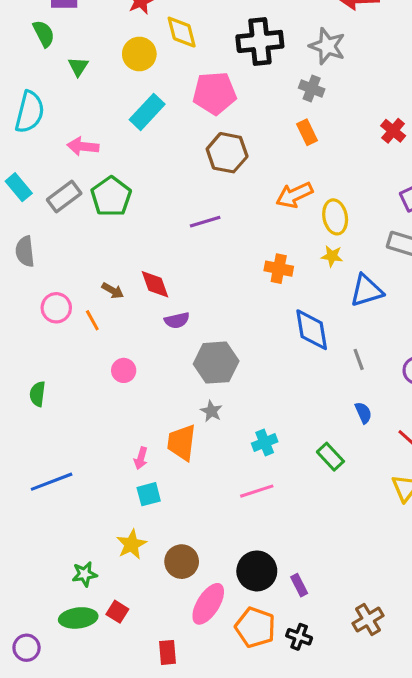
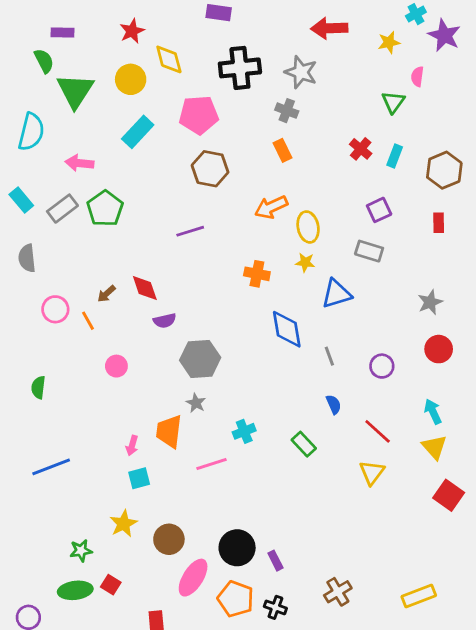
green triangle: (78, 67) -> (75, 91), size x2.0
brown arrow: (113, 291) -> (106, 294), turned 108
pink line: (257, 491) -> (212, 464), moved

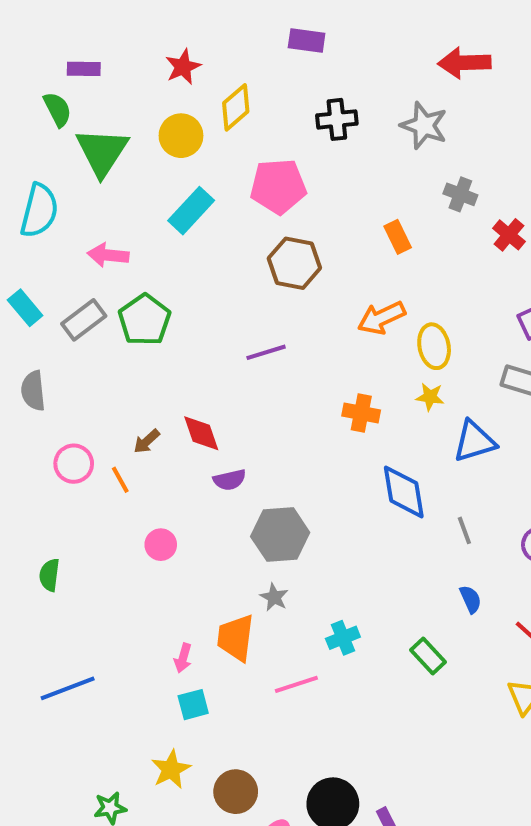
yellow diamond: (169, 59) -> (236, 107), turned 64
black cross: (240, 68) -> (337, 119), size x0.7
gray cross: (287, 111) -> (460, 194), moved

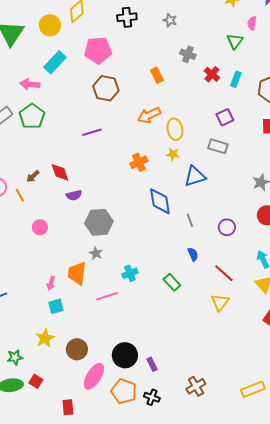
gray star: (424, 126) -> (170, 20), size x0.6
pink arrow: (108, 255) -> (30, 84), moved
orange cross: (361, 413) -> (139, 162), turned -36

